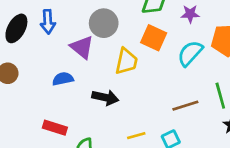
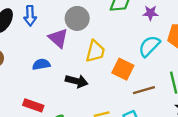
orange square: (154, 38) -> (123, 69), moved

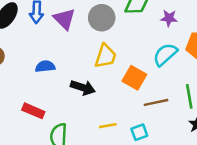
gray circle: (77, 18) -> (102, 18), moved
purple triangle: (58, 38) -> (64, 19), moved

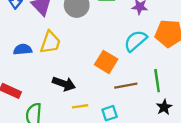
yellow trapezoid: (106, 56) -> (50, 42), moved
black arrow: (83, 88) -> (64, 84), moved

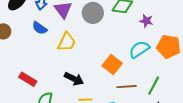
blue semicircle: (23, 49) -> (40, 28), moved, turned -147
green line: (157, 81) -> (154, 86), turned 30

